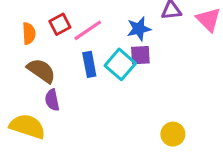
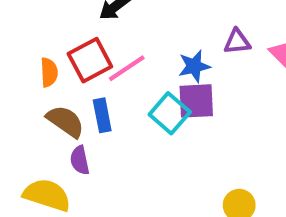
red square: (60, 24) -> (90, 60), size x1.5
purple square: (140, 55) -> (196, 101), size x1.4
blue rectangle: (89, 64) -> (102, 115), moved

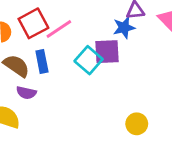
blue star: (194, 66) -> (124, 28), moved
purple semicircle: (80, 160) -> (26, 93), turned -66

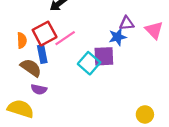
blue rectangle: (42, 62) -> (42, 54), moved
yellow circle: (137, 124) -> (145, 114), moved

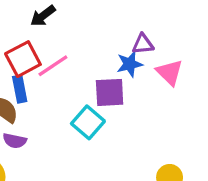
pink triangle: (154, 30) -> (170, 72), moved
cyan square: (89, 63) -> (88, 122), moved

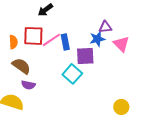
red square: (23, 59) -> (33, 36), turned 30
blue rectangle: (20, 89) -> (65, 42), moved

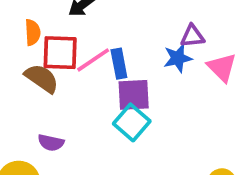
orange semicircle: (13, 42) -> (33, 32), moved
purple square: (85, 56) -> (134, 95), moved
brown semicircle: (21, 66) -> (42, 78), moved

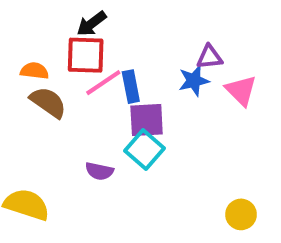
orange semicircle: (33, 32) -> (34, 71), moved, turned -80
red square: (60, 53) -> (86, 55), moved
purple semicircle: (51, 143) -> (99, 171), moved

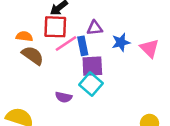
purple triangle: (210, 57) -> (95, 28), moved

